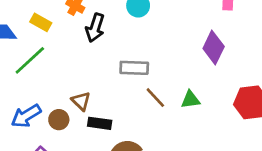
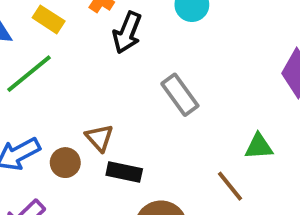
gray rectangle: (134, 68) -> (180, 95), turned 48
brown line: (155, 98) -> (230, 186), moved

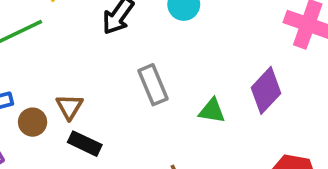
green triangle: (259, 146) -> (212, 111), moved

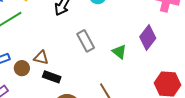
brown triangle: (69, 107) -> (41, 58), turned -42
green triangle: (212, 111) -> (119, 52), turned 35

